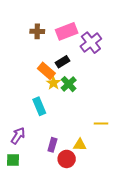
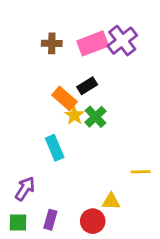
purple cross: (91, 43) -> (122, 41), moved
purple rectangle: (52, 145) -> (50, 220), moved

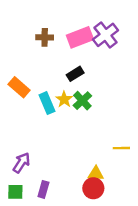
orange rectangle: (64, 98) -> (19, 87), moved
cyan rectangle: (55, 148) -> (47, 103), moved
red circle: (93, 221) -> (93, 188), moved

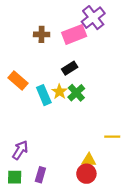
purple cross: (105, 35) -> (93, 18), moved

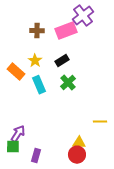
yellow star: (59, 92) -> (35, 61), moved
green square: (15, 177) -> (13, 147), moved

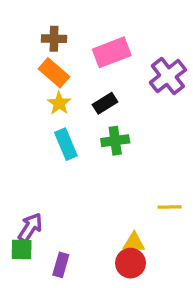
purple cross: (83, 16) -> (168, 76), moved
brown cross: (37, 31) -> (54, 39), moved
orange rectangle: (16, 72) -> (54, 73), moved
green cross: (68, 83) -> (115, 141), turned 35

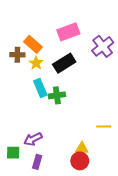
brown cross: (54, 39) -> (17, 55), moved
black rectangle: (105, 103) -> (64, 63), size x1.5
green cross: (115, 141) -> (57, 95), moved
purple arrow: (30, 227) -> (33, 139), moved, turned -150

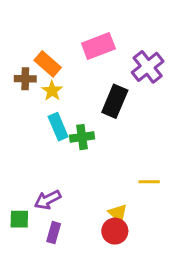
black rectangle: (64, 63) -> (115, 101), moved, turned -35
yellow triangle: (82, 148) -> (118, 213), turned 40

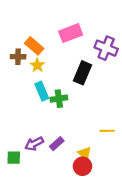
purple cross: (148, 67) -> (106, 48), turned -30
purple rectangle: (54, 233) -> (57, 144), moved, turned 32

